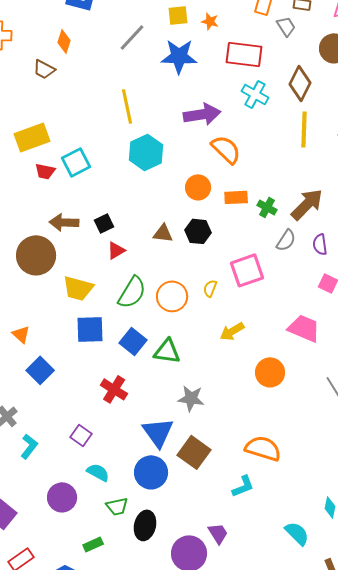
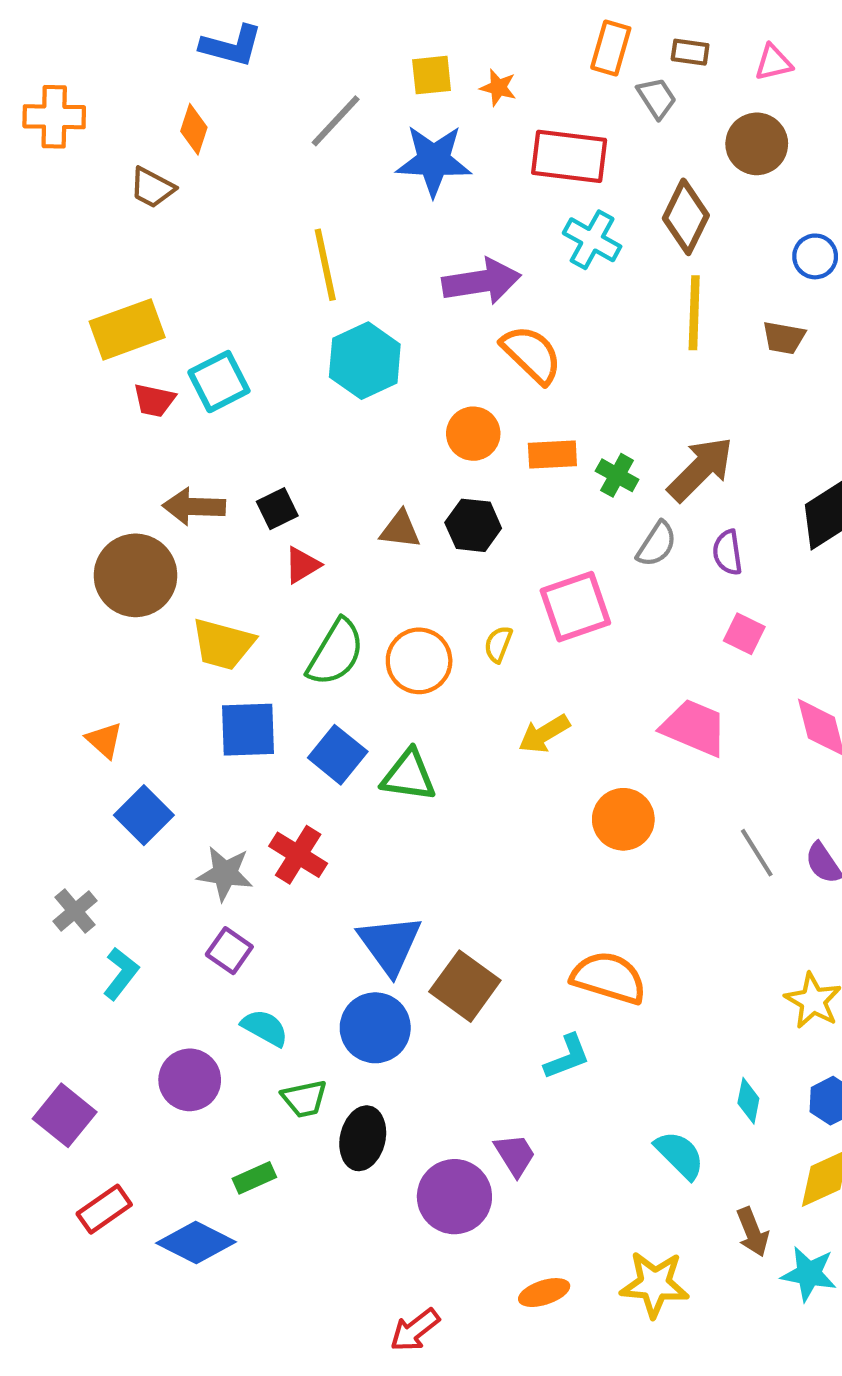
gray star: (191, 398) -> (225, 873), moved

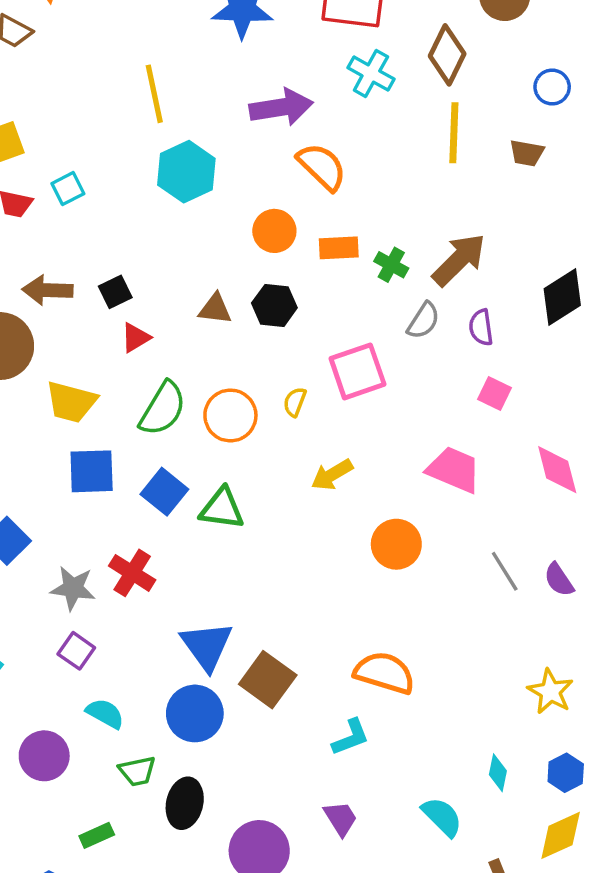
cyan square: (219, 382) -> (68, 189), size x0.7
purple trapezoid: (515, 1155) -> (340, 818), moved

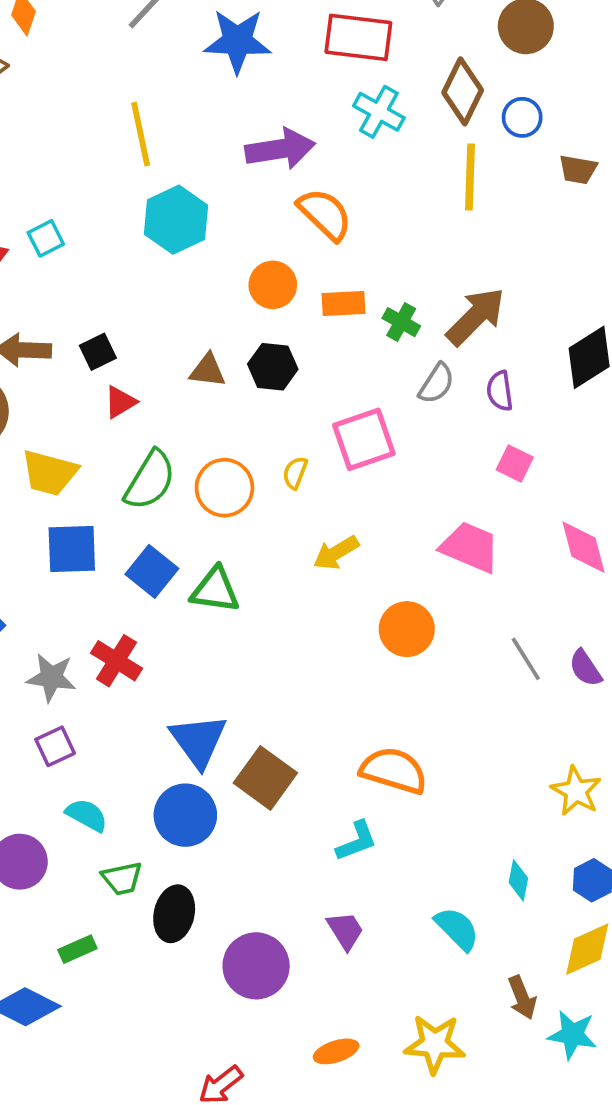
blue circle: (552, 87) -> (522, 117), moved
brown trapezoid: (527, 153) -> (578, 169), moved
purple square: (76, 651) -> (55, 746), turned 30

